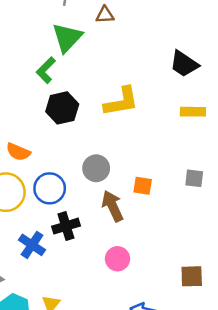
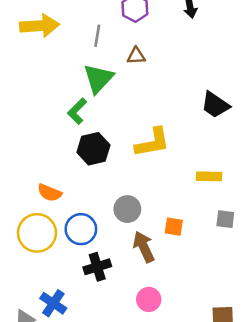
yellow rectangle: (193, 112) -> (209, 176), moved
blue cross: (32, 245) -> (53, 303), moved

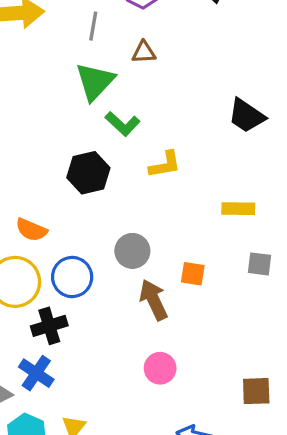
green L-shape: (77, 111) -> (123, 124), moved, turned -92
yellow L-shape: (152, 143) -> (165, 165), size x0.7
black cross: (97, 267) -> (49, 326), moved

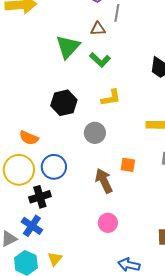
gray line: (93, 26) -> (117, 13), moved
green L-shape: (123, 124) -> (100, 60), moved
gray circle: (132, 251) -> (95, 133), moved

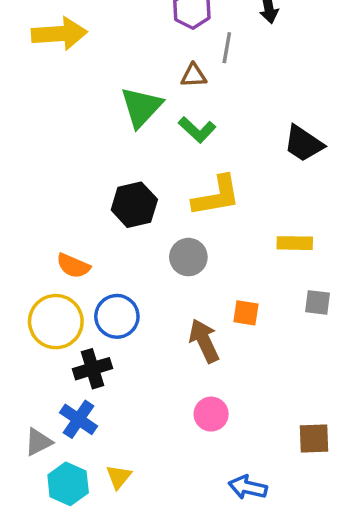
yellow L-shape: (111, 98) -> (216, 196), size x1.4

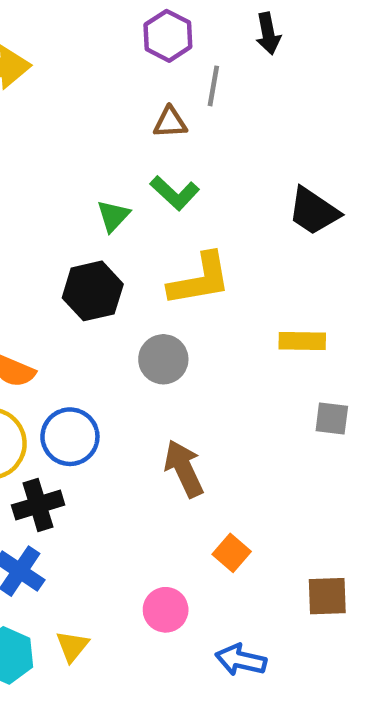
green triangle: (141, 107) -> (113, 216), moved, size x0.6
orange square: (246, 313) -> (232, 553), moved, turned 32
pink circle: (211, 414) -> (166, 610), moved

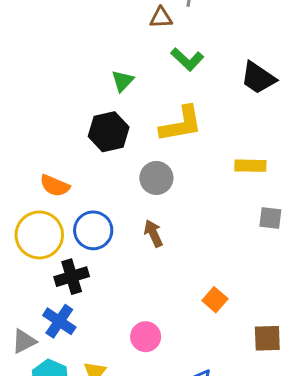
green L-shape: (175, 193) -> (187, 59), moved
brown arrow: (184, 469) -> (153, 233), moved, size x0.7
orange square: (232, 553) -> (215, 300), moved
pink circle: (166, 610) -> (146, 337), moved

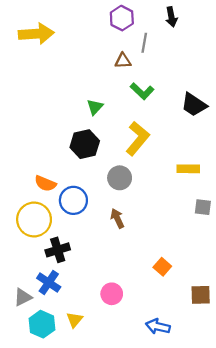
yellow L-shape: (181, 124) -> (138, 138), turned -40
blue circle: (93, 230) -> (73, 200), moved

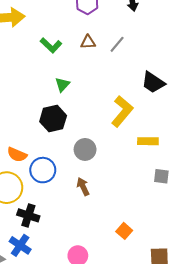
gray line: (144, 43) -> (117, 44), moved, turned 30
green L-shape: (142, 91) -> (51, 45), moved
yellow L-shape: (138, 138) -> (122, 111), moved
black cross: (58, 250) -> (28, 215), turned 35

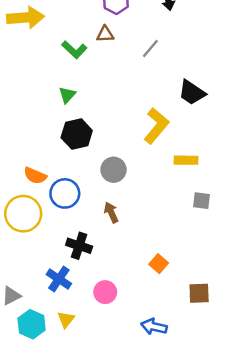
brown triangle: (88, 42) -> (105, 34), moved
green triangle: (62, 84) -> (67, 95), moved
black cross: (28, 215) -> (79, 246), moved
blue cross: (20, 245) -> (59, 279), moved

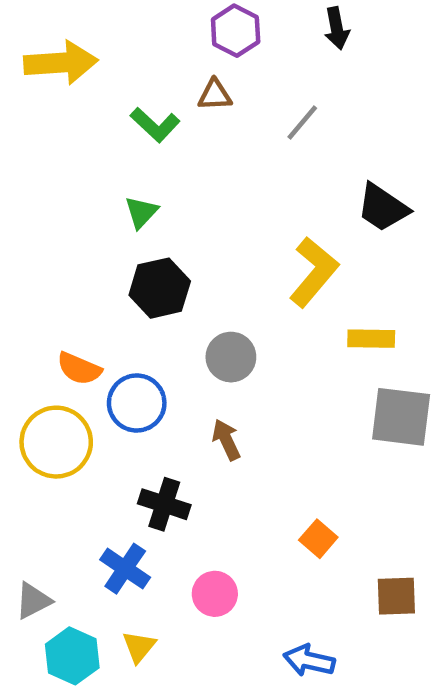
gray square: (201, 201) -> (401, 417), size x1.8

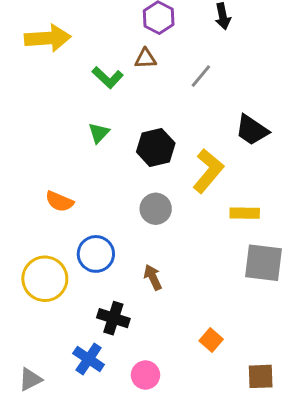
black hexagon: (160, 288) -> (156, 148), moved
gray circle: (231, 357) -> (156, 209), moved
orange semicircle: (79, 369) -> (59, 201), moved

